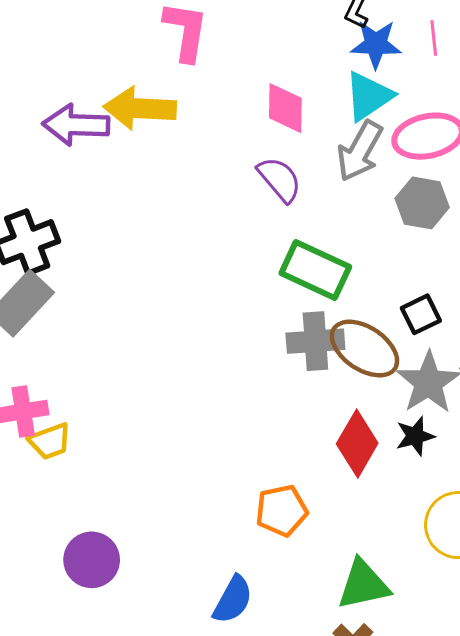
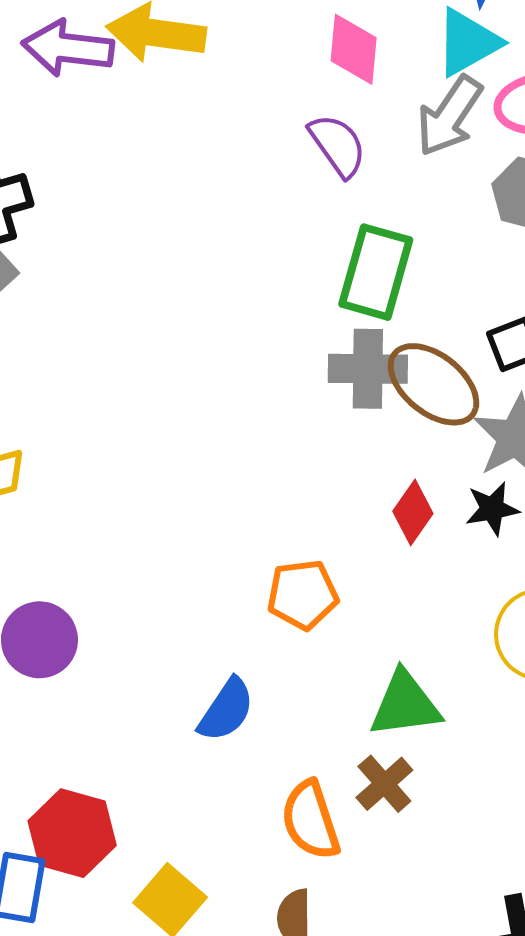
green rectangle: (315, 270) -> (376, 272), turned 76
red diamond: (357, 444) -> (413, 512), size x0.7

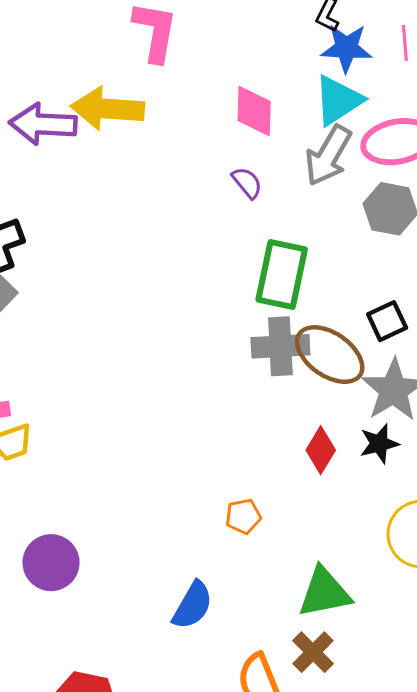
purple semicircle: (338, 145) -> (247, 183), size x0.7
orange pentagon: (303, 595) -> (243, 516), size x0.7

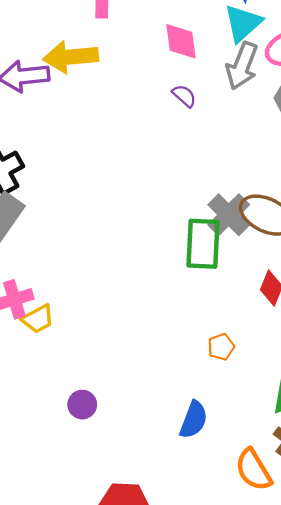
green rectangle: (282, 274) -> (203, 244), moved
gray cross: (280, 346) -> (229, 215), turned -33
purple circle: (51, 563) -> (82, 405), size x0.7

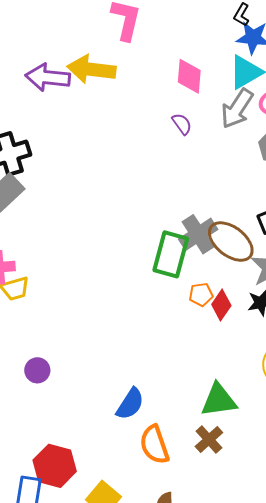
orange pentagon: (221, 347) -> (201, 295), moved
orange semicircle: (254, 470) -> (154, 445), moved

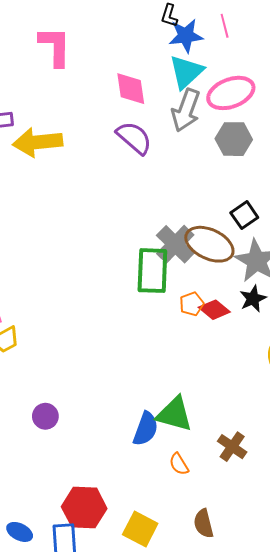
yellow arrow: (91, 69) -> (38, 142), moved
purple semicircle: (182, 124) -> (134, 138), size x1.6
red diamond: (221, 305) -> (214, 310), turned -72
green triangle: (219, 400) -> (174, 414), moved, turned 36
orange semicircle: (154, 445) -> (179, 464), size x0.6

